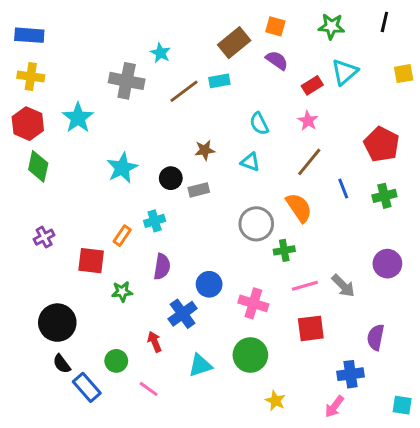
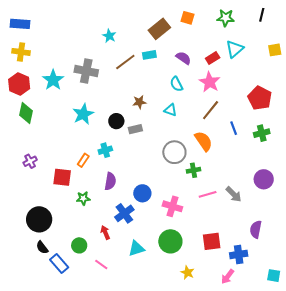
purple semicircle: (277, 60) -> (183, 58), moved
gray cross: (127, 81) -> (86, 71), moved
pink star: (308, 121) -> (210, 82), size x1.5
red square: (311, 328) -> (212, 241), moved

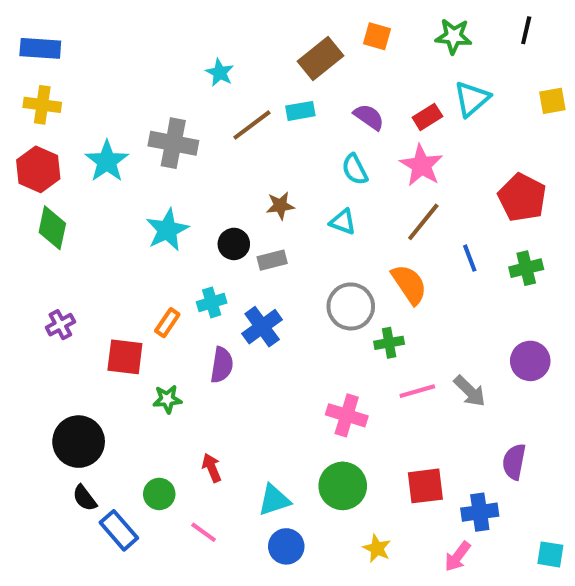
blue circle: (142, 193) -> (286, 546), moved
blue cross: (124, 213) -> (262, 327), moved

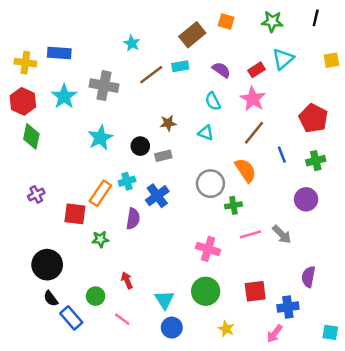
blue rectangle: (40, 48) -> (59, 53), moved
orange rectangle: (167, 323) -> (100, 193), size x1.5
purple circle: (530, 361) -> (306, 199), moved
cyan triangle: (274, 500) -> (164, 300), turned -45

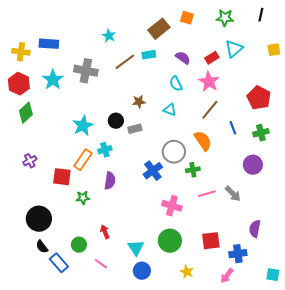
green diamond: (31, 136) -> (26, 113), turned 35
cyan star: (100, 138) -> (83, 126), moved
blue cross: (157, 196) -> (153, 171), moved

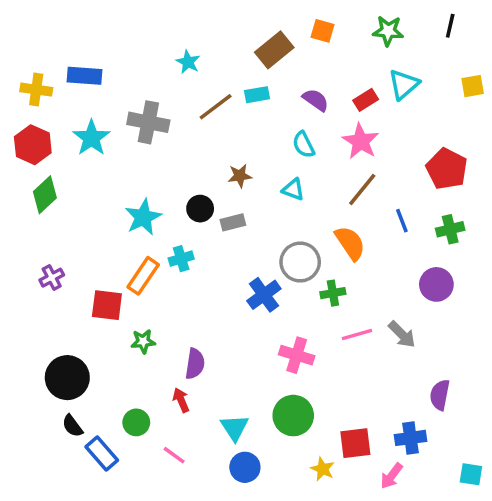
purple semicircle: (110, 181) -> (195, 364), moved
red square: (211, 241) -> (355, 443), moved

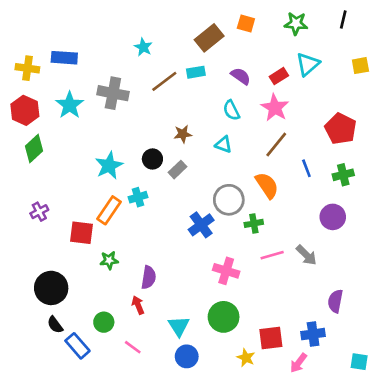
gray rectangle: (233, 222) -> (177, 170), turned -30

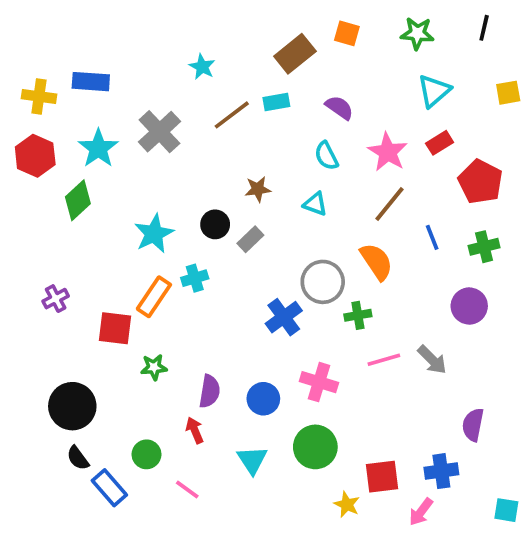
red rectangle: (279, 76) -> (440, 143), moved
gray cross: (113, 93) -> (159, 132), turned 36
green diamond: (34, 148) -> (78, 200), moved
blue circle: (187, 356) -> (263, 399), moved

